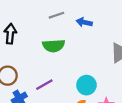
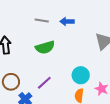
gray line: (56, 15) -> (42, 21), turned 40

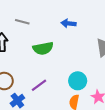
gray line: (42, 21) -> (22, 22), moved

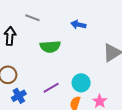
purple line: (39, 85) -> (51, 88), moved

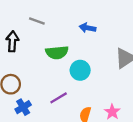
cyan circle: (81, 83) -> (80, 70), moved

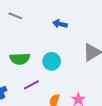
green semicircle: (57, 52) -> (20, 59), moved

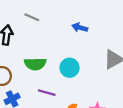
purple line: (31, 85) -> (47, 93), turned 42

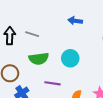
gray line: (32, 17) -> (32, 34), moved

